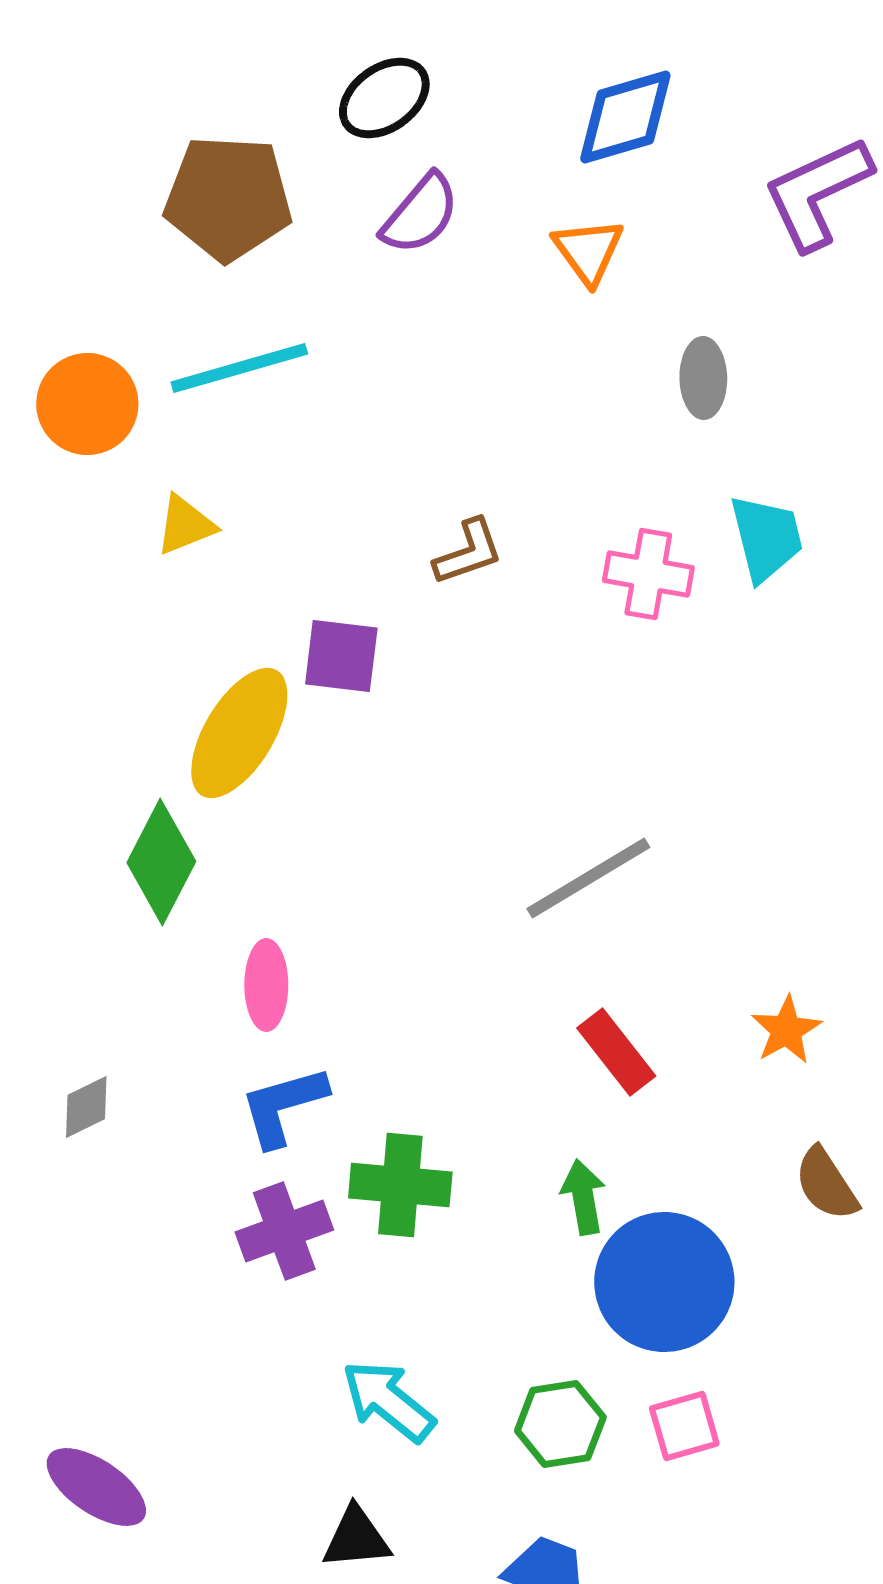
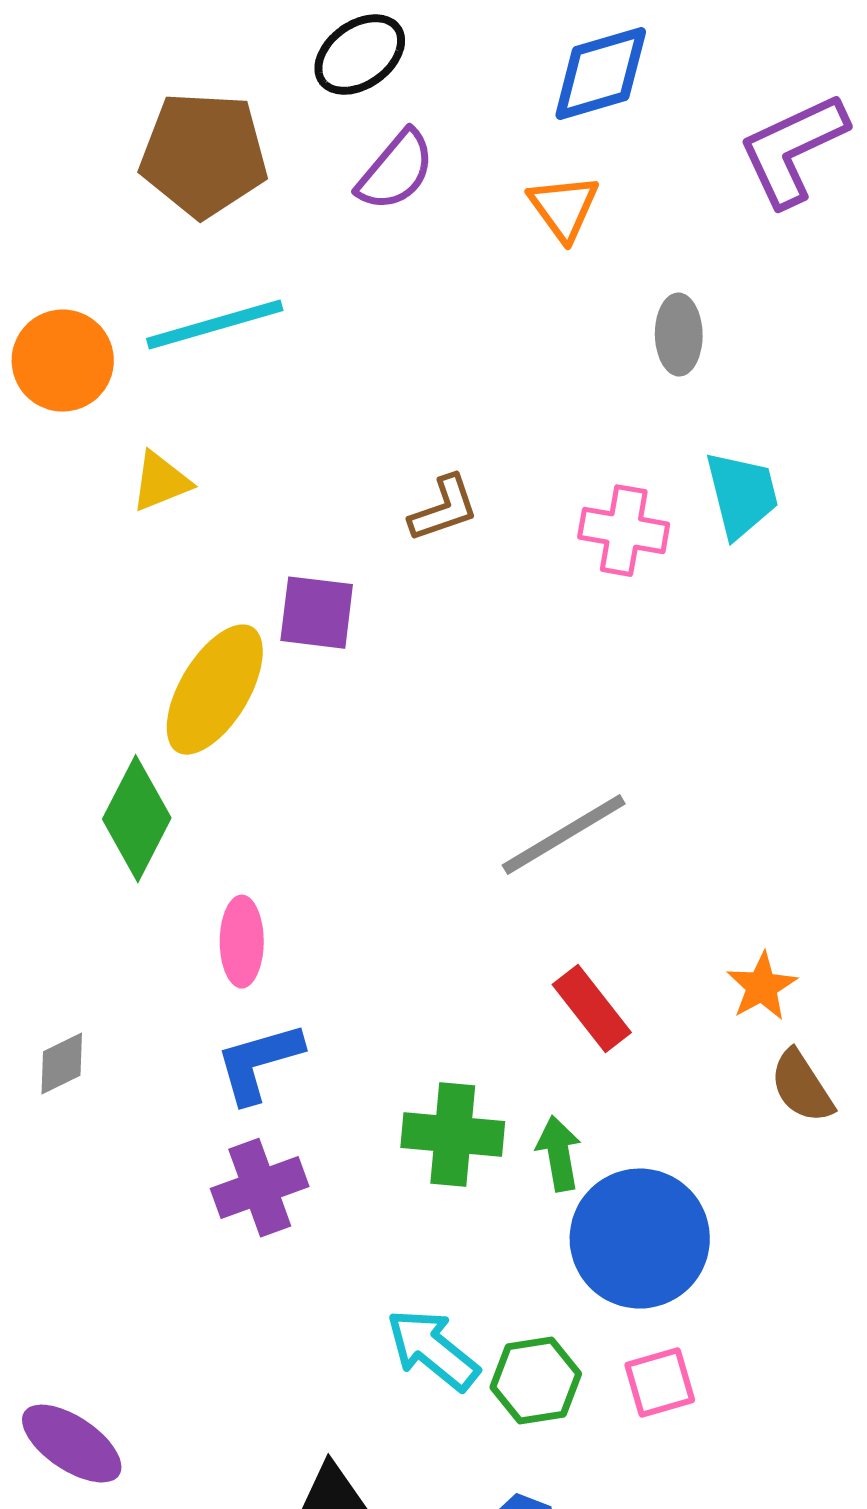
brown semicircle: (826, 1184) -> (802, 1087), moved
green cross: (400, 1185) -> (453, 1135), moved
cyan arrow: (388, 1401) -> (433, 1350), moved

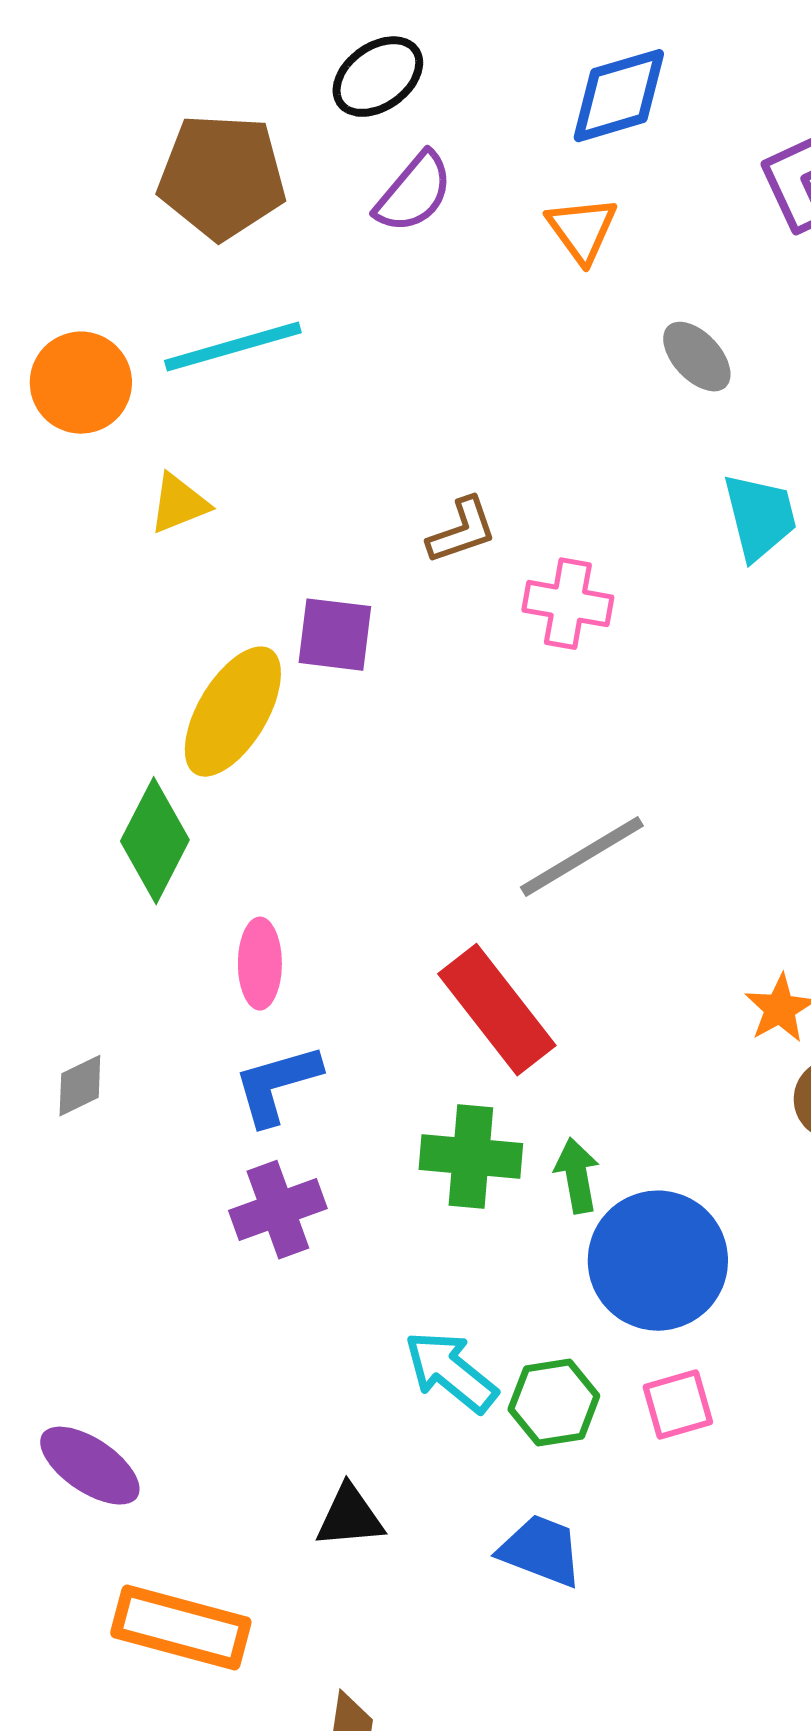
gray ellipse: (679, 335) -> (697, 357), turned -42
pink cross: (624, 531) -> (568, 604), moved
red rectangle: (592, 1009) -> (497, 1010), moved, size x1.5

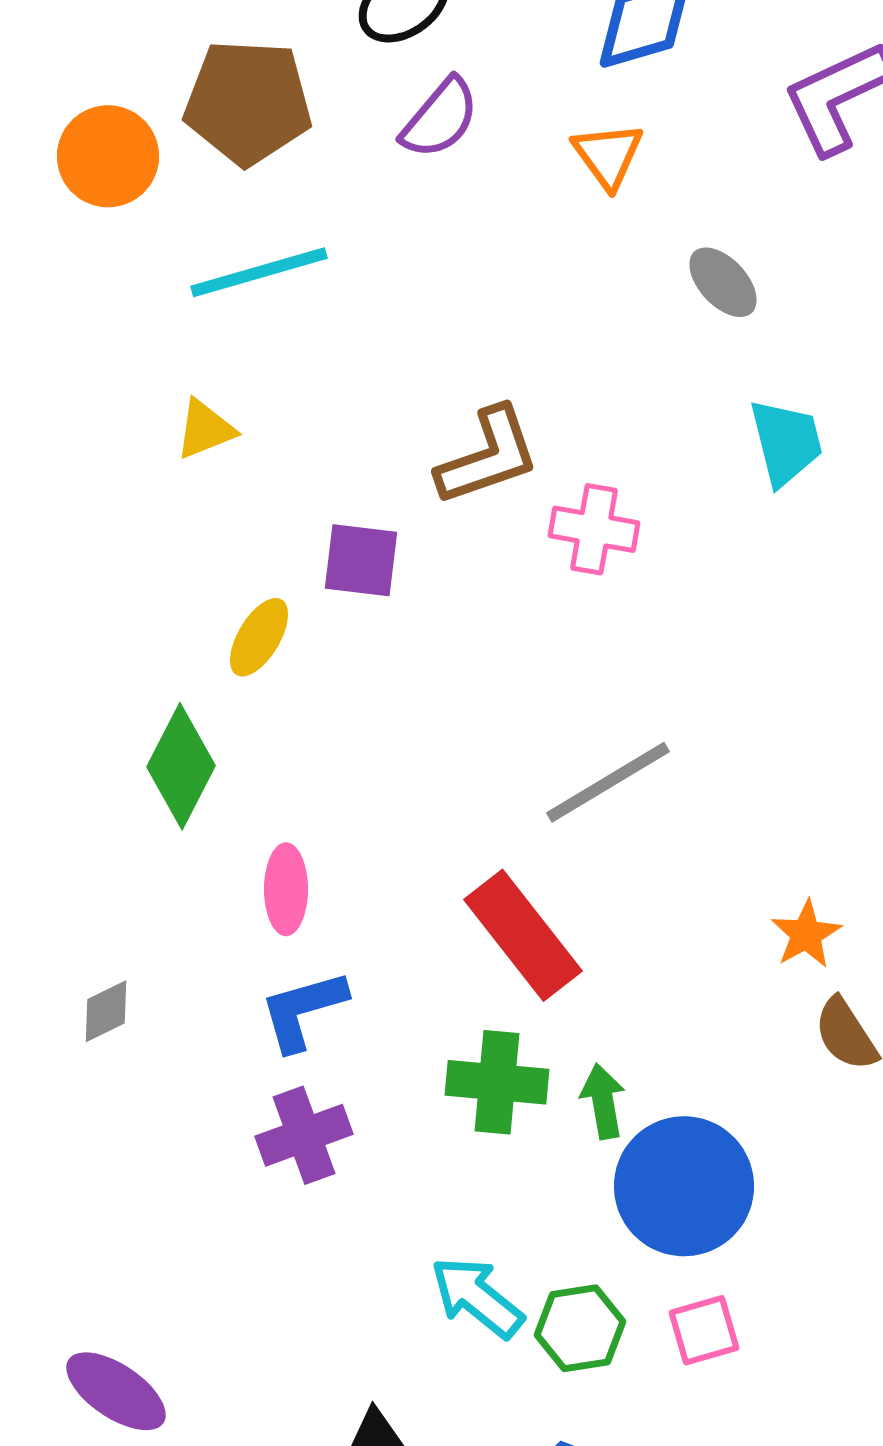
orange circle: (81, 383) -> (108, 156), moved
brown L-shape: (462, 531) -> (488, 456), size x1.5
yellow ellipse: (233, 712) -> (259, 637), size x0.6

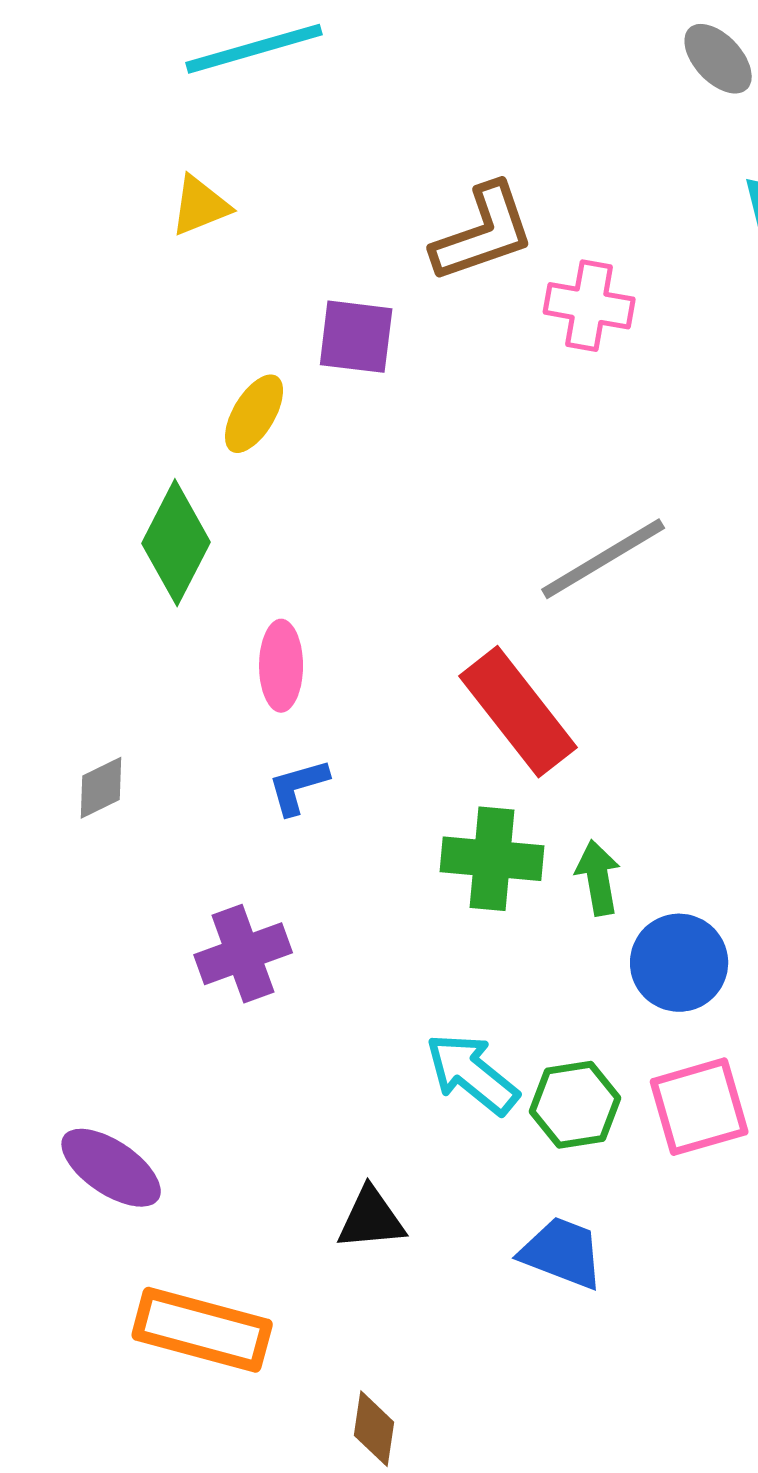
blue L-shape: (303, 1010) -> (298, 787), size x0.7
purple cross: (304, 1135) -> (243, 954), moved
blue circle: (684, 1186) -> (679, 963), size x0.7
pink square: (704, 1330) -> (699, 1107), size x1.4

